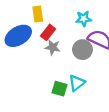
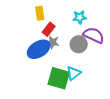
blue ellipse: (18, 36) -> (39, 49), moved
green square: (60, 89) -> (59, 78), size x1.6

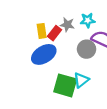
yellow rectangle: (40, 13) -> (42, 31), moved
gray star: (53, 42) -> (67, 25), moved

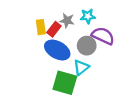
blue ellipse: (44, 54) -> (57, 50), moved, turned 60
cyan triangle: (81, 80) -> (81, 67), moved

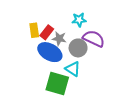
gray star: (67, 21) -> (59, 39), moved
cyan triangle: (81, 67) -> (73, 69), turned -49

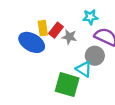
gray circle: (78, 48) -> (95, 56), moved
blue ellipse: (50, 52) -> (32, 42), moved

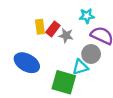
blue ellipse: (32, 42) -> (27, 63), moved
cyan triangle: (84, 69) -> (80, 67), turned -49

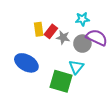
gray circle: (91, 54) -> (82, 44), moved
cyan triangle: (80, 67) -> (76, 67), turned -35

